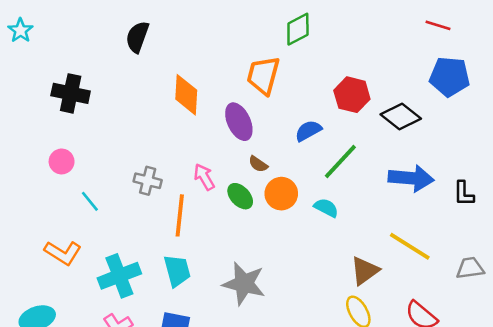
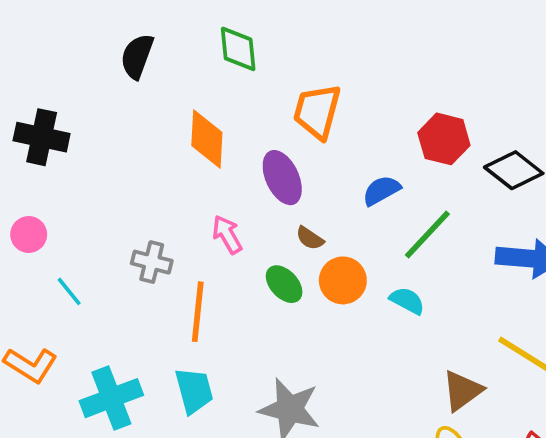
green diamond: (298, 29) -> (238, 49), moved, turned -68
pink arrow: (204, 177) -> (227, 235), moved

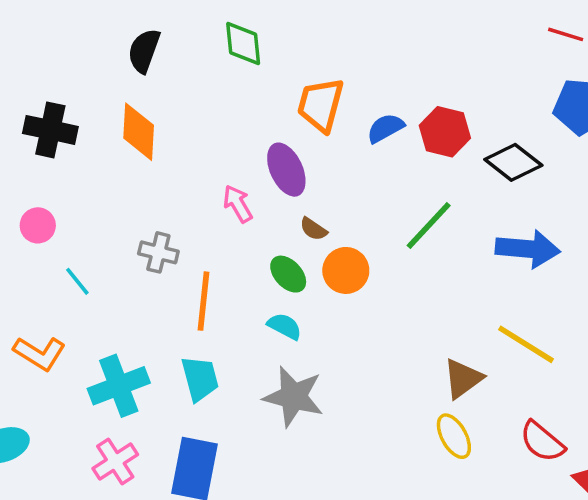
orange diamond: (207, 139) -> (139, 132), moved
blue semicircle: (381, 190) -> (385, 128), moved
pink arrow: (227, 235) -> (238, 204), moved
cyan semicircle: (407, 301) -> (285, 326), moved

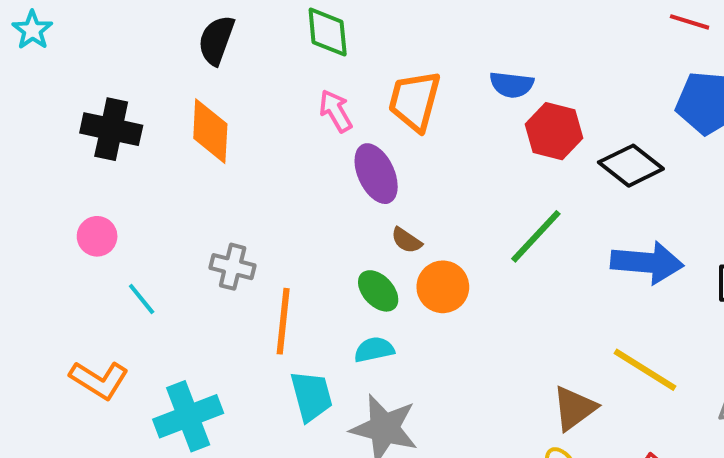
blue semicircle: (385, 128) -> (512, 85), moved, turned -144
pink arrow: (238, 204) -> (336, 111), moved
cyan semicircle: (285, 326) -> (374, 350), turned -40
cyan trapezoid: (200, 379) -> (311, 396), moved

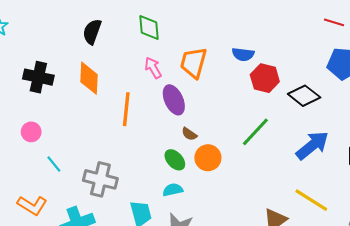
blue arrow: (647, 263) -> (312, 145), turned -44
gray cross: (233, 267) -> (100, 179), moved, size x1.5
orange line: (283, 321) -> (126, 109), moved

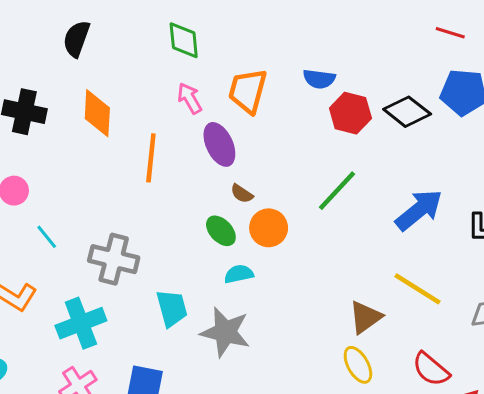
black semicircle: (92, 32) -> (76, 39), moved
black diamond: (304, 96) -> (407, 112), moved
cyan semicircle: (173, 190) -> (239, 274), moved

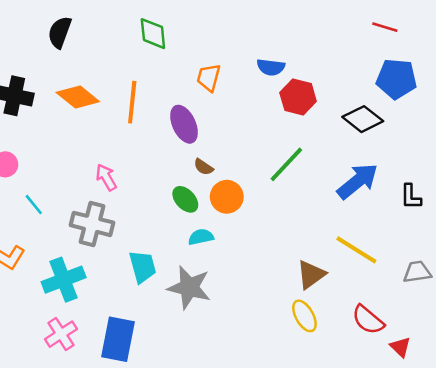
orange trapezoid: (248, 91) -> (209, 78), size x0.7
pink arrow: (190, 98) -> (106, 177), moved
black diamond: (407, 112) -> (363, 119), moved
orange diamond: (97, 113) -> (78, 97), turned -54
orange line: (151, 158) -> (132, 102), moved

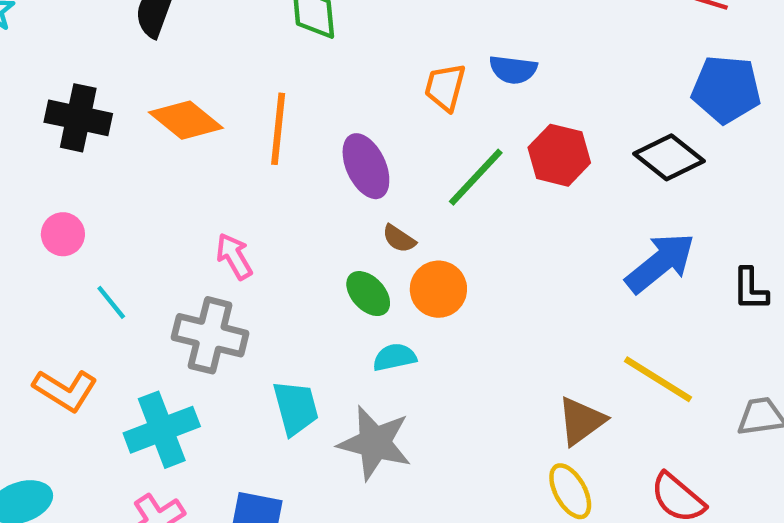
orange trapezoid: (209, 78) -> (445, 87), moved
red hexagon: (298, 97) -> (559, 155), moved
green line: (286, 164) -> (476, 177), moved

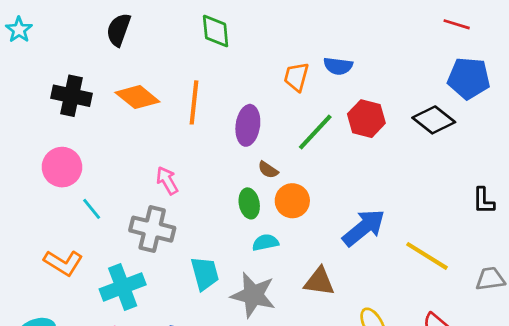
purple ellipse: (366, 166) -> (248, 125), turned 33
pink circle: (63, 234) -> (62, 167), size x1.5
blue arrow: (660, 263) -> (364, 228), moved
green ellipse: (368, 294) -> (249, 203), turned 32
brown triangle: (581, 421) -> (319, 282), moved, turned 44

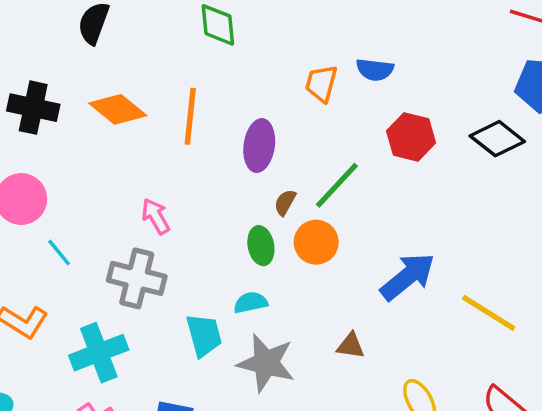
green line: (315, 132) -> (337, 185), moved
brown semicircle: (268, 170) -> (285, 202), turned 85
cyan semicircle: (265, 243) -> (251, 303), moved
brown triangle: (319, 282) -> (351, 346), size x0.7

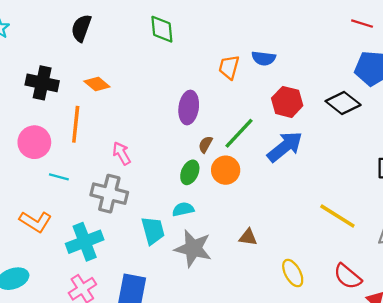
orange diamond: (118, 109) -> (97, 84), size x0.7
orange line: (190, 116) -> (76, 124), moved
green ellipse: (261, 246) -> (190, 172), turned 35
cyan line: (59, 253) -> (59, 177), turned -36
blue arrow: (408, 277) -> (285, 147), moved

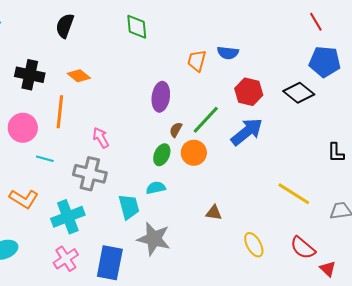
red line: (362, 24) -> (316, 22), turned 42
gray star: (193, 248) -> (154, 239), moved

